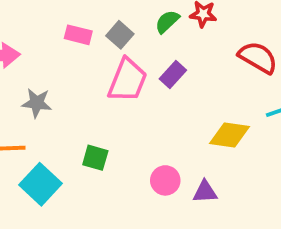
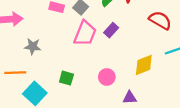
yellow diamond: (230, 135) -> (144, 65), turned -30
pink circle: (165, 180) -> (107, 77), moved

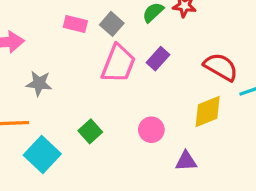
red semicircle: (160, 20) -> (221, 67), moved
green square: (66, 78) -> (90, 131), turned 32

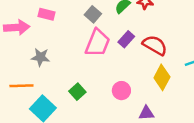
pink rectangle: (75, 24) -> (46, 14), moved
red semicircle: (221, 67) -> (155, 45), moved
yellow diamond: (208, 112) -> (162, 77), turned -40

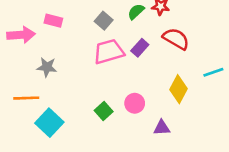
pink trapezoid: (98, 43) -> (109, 52), turned -128
red semicircle: (155, 45) -> (176, 39), moved
green square: (77, 92) -> (104, 111), moved

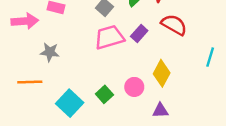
cyan line: (213, 72) -> (210, 57), turned -54
yellow diamond: (179, 89) -> (162, 73), moved
cyan square: (49, 123) -> (70, 103), moved

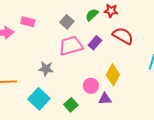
gray star: (50, 52) -> (46, 69), moved
green square: (104, 94) -> (71, 105), moved
purple triangle: (160, 111) -> (105, 99), moved

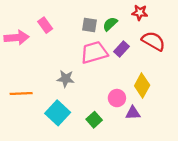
green semicircle: (92, 15) -> (110, 24), moved
pink rectangle: (28, 22) -> (45, 25), turned 40
gray square: (67, 22) -> (90, 25), turned -32

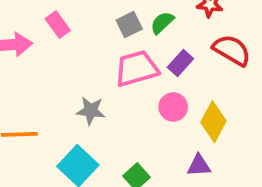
gray square: (90, 25) -> (129, 25), turned -35
pink circle: (117, 98) -> (173, 107), moved

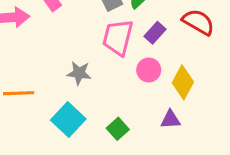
pink trapezoid: (137, 68) -> (118, 37), turned -60

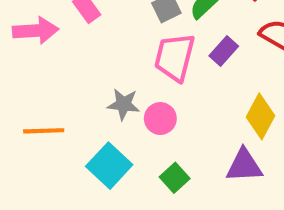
pink circle: (149, 70) -> (160, 119), moved
purple triangle: (170, 120) -> (244, 166), size x1.4

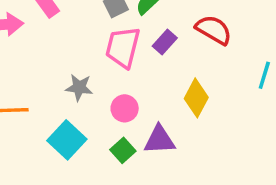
pink circle: (160, 119) -> (125, 108), moved
purple triangle: (244, 166) -> (159, 140), moved

